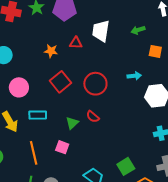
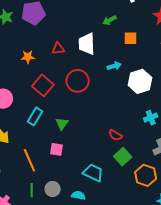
white trapezoid: (101, 31) -> (87, 44), moved
red triangle: (76, 43) -> (58, 49), moved
cyan rectangle: (38, 115) -> (35, 116), moved, turned -48
red semicircle: (93, 117) -> (115, 135), moved

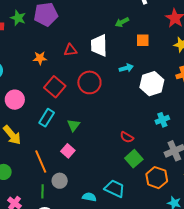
pink square: (56, 149) -> (68, 151), turned 32
cyan trapezoid: (93, 173) -> (115, 189), moved
gray circle: (53, 189) -> (60, 181), moved

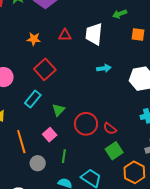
cyan arrow: (126, 68) -> (104, 68), moved
red circle: (89, 82) -> (86, 124), moved
green line: (43, 191) -> (64, 156), moved

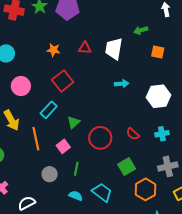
red semicircle: (110, 129) -> (133, 134), moved
orange line: (21, 142) -> (36, 139), moved

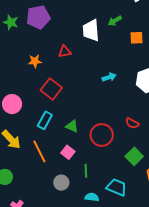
white trapezoid: (114, 49) -> (91, 30), moved
green triangle: (74, 122) -> (72, 126), turned -40

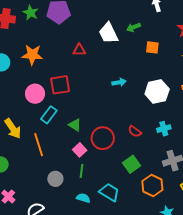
white trapezoid: (91, 30) -> (108, 33), turned -30
orange star: (35, 61) -> (32, 55), moved, size x1.5
red square: (51, 89) -> (60, 85), turned 35
pink circle: (12, 104) -> (35, 94), moved
pink square: (68, 152) -> (80, 150), moved

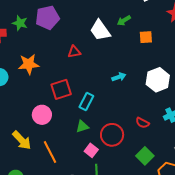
pink circle: (35, 94) -> (42, 115), moved
cyan rectangle: (49, 115) -> (86, 102), moved
green triangle: (75, 125) -> (82, 126), turned -40

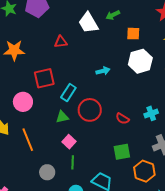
white hexagon: (158, 80) -> (140, 61), moved
red circle: (112, 135) -> (90, 110), moved
green square: (145, 156) -> (122, 152), turned 30

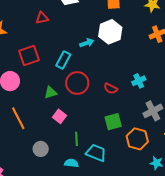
white hexagon: (140, 61) -> (110, 32), moved
cyan rectangle: (68, 92) -> (63, 60), moved
green line: (73, 162) -> (76, 139), moved

